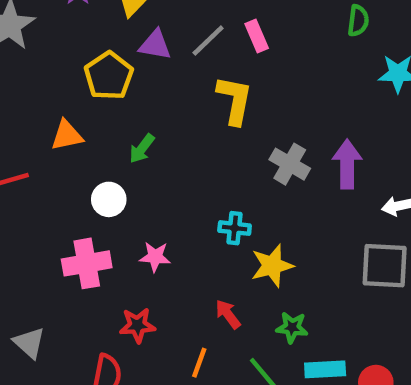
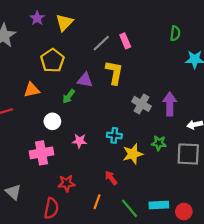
purple triangle: (155, 45) -> (85, 80), moved
pink star: (155, 257) -> (80, 141), moved
green star: (292, 327) -> (159, 143), moved

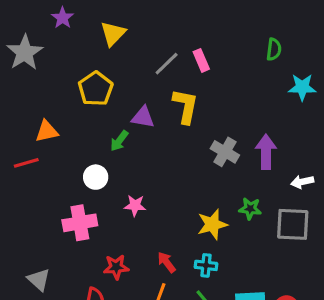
purple star: (37, 18) -> (63, 18), moved
orange triangle: (32, 90) -> (47, 131), moved
cyan cross: (114, 135) -> (206, 265), moved
red arrow: (111, 178) -> (167, 262), moved

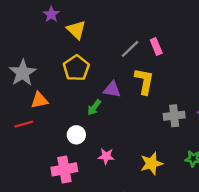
yellow triangle: (113, 34) -> (76, 30), moved, turned -30
gray star: (25, 53) -> (23, 73), moved
gray cross: (225, 152) -> (174, 116), turned -36
yellow star: (212, 224) -> (151, 163), moved

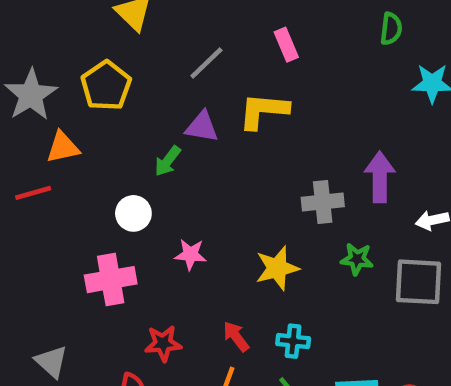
gray line: (130, 49) -> (206, 63), moved
yellow pentagon: (76, 68) -> (106, 86), moved
yellow L-shape: (144, 81) -> (263, 111), turned -96
gray cross: (174, 116) -> (323, 202), moved

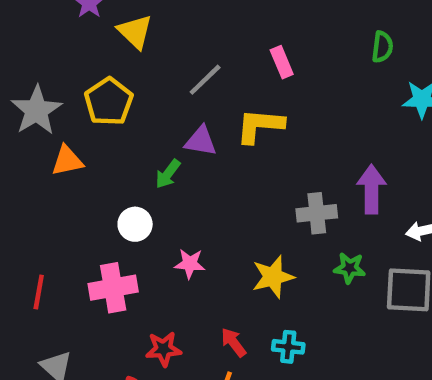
red line: (33, 193) -> (39, 292), moved, turned -64

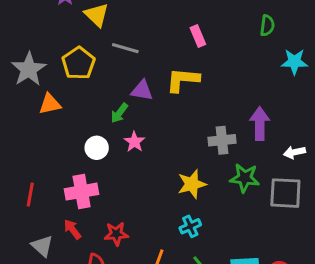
gray line: (205, 80) -> (125, 48), moved, turned 60
pink star: (190, 264) -> (134, 142), moved, turned 30
green star: (350, 268) -> (245, 178), size x1.4
red arrow: (234, 342) -> (72, 229), moved
cyan cross: (288, 347) -> (190, 226), moved, turned -30

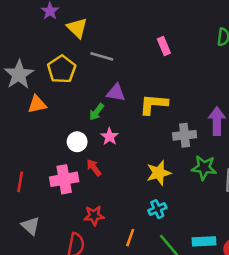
yellow L-shape: (183, 80) -> (153, 104), moved
red arrow: (72, 229) -> (94, 168), moved

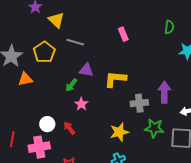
white circle: (77, 142) -> (47, 124), moved
pink cross: (64, 179) -> (39, 147), moved

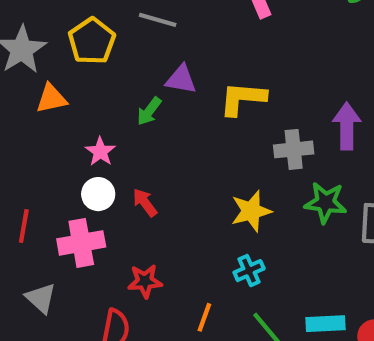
pink star: (81, 104) -> (100, 152), moved

